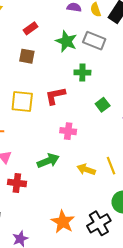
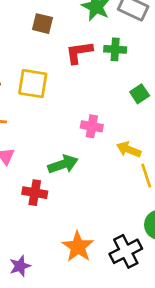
red L-shape: (55, 96) -> (79, 52), moved
yellow arrow: (86, 169) -> (129, 150), moved
red cross: (17, 183) -> (35, 193), moved

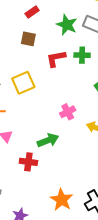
yellow square: (33, 84) -> (23, 83), turned -30
pink cross: (92, 126) -> (68, 112), turned -35

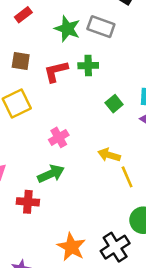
brown square: (28, 39) -> (21, 61), moved
pink cross: (68, 112) -> (59, 137), moved

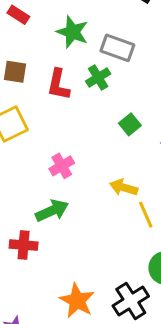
red rectangle: (23, 15) -> (18, 15), turned 70
gray rectangle: (101, 27) -> (117, 48), moved
green cross: (88, 66) -> (98, 78), turned -30
red L-shape: (56, 71) -> (58, 85), turned -65

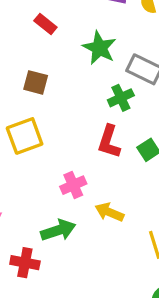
red L-shape: (58, 85) -> (109, 142), moved
yellow arrow: (124, 187) -> (109, 212), moved

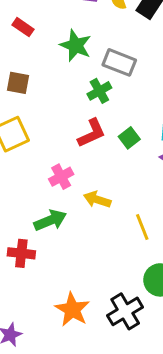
red L-shape: (109, 142) -> (92, 133), turned -128

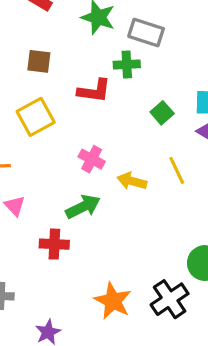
green cross: (99, 91) -> (127, 65), turned 30
red L-shape: (92, 133) -> (94, 91), moved, turned 36
pink cross: (61, 177) -> (92, 159), turned -30
yellow line: (142, 227) -> (177, 170), moved

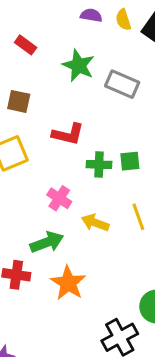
green cross: (127, 65) -> (99, 165), moved
green square: (162, 113) -> (130, 161), turned 30
orange star: (113, 301) -> (68, 283), moved

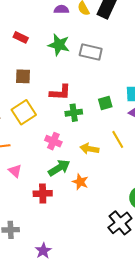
green cross: (99, 165) -> (74, 113), moved
pink cross: (59, 198) -> (53, 141), moved
orange star: (68, 283) -> (80, 182), moved, size x0.7

